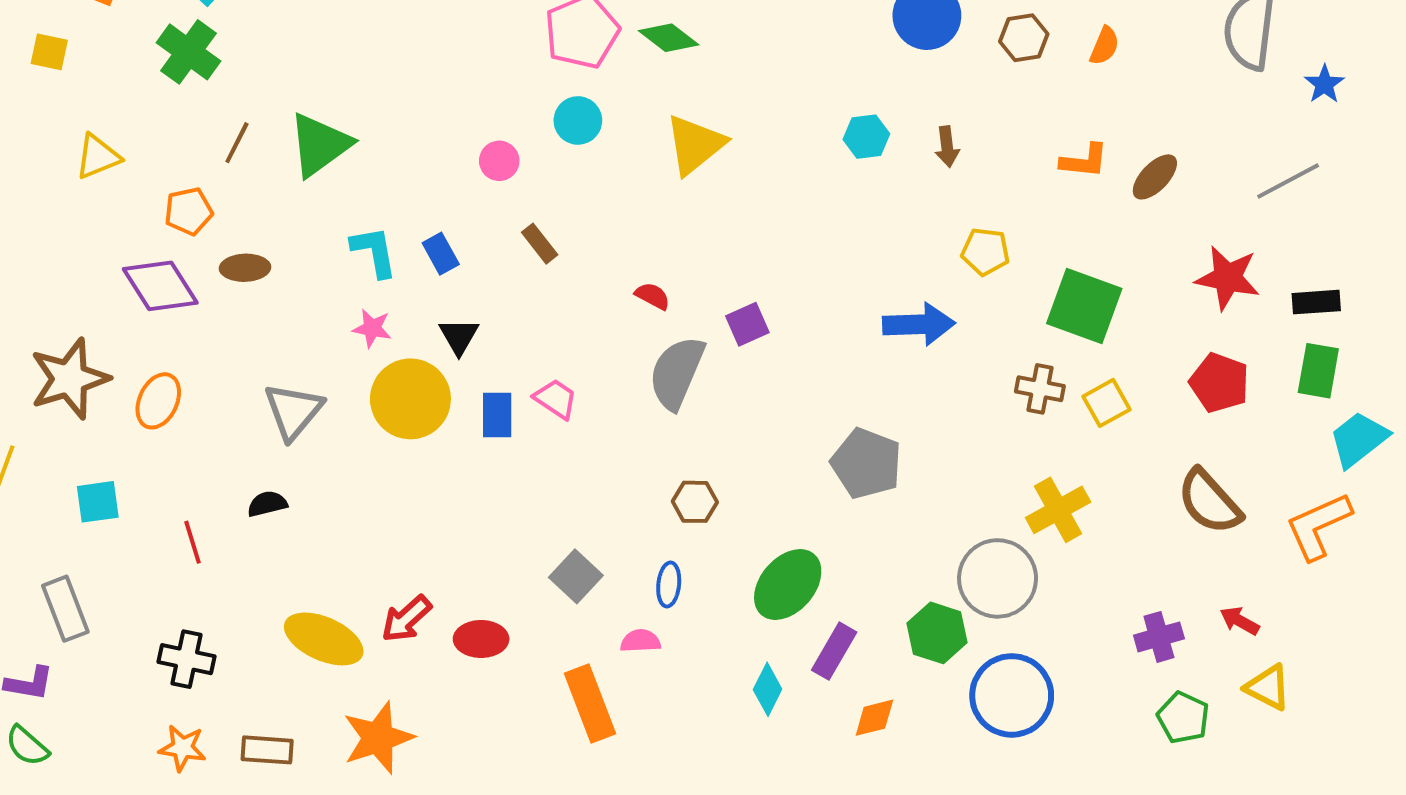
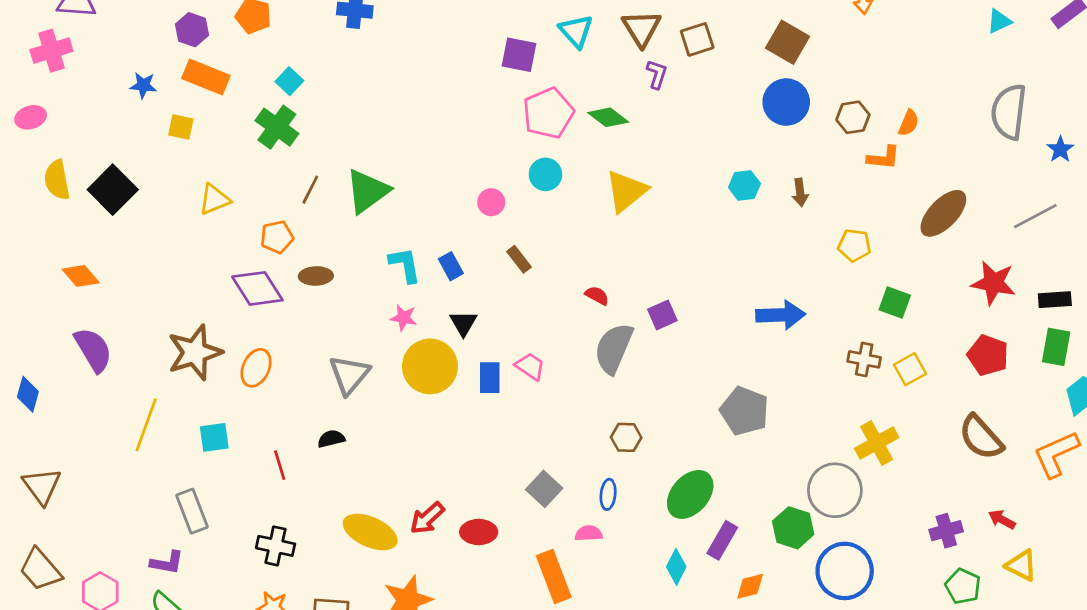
orange L-shape: (1084, 161) -> (884, 158), moved
brown ellipse: (1155, 177) -> (943, 213), size x1.5
yellow pentagon: (985, 252) -> (854, 245), moved
green square: (1084, 306) -> (895, 302), size x0.6

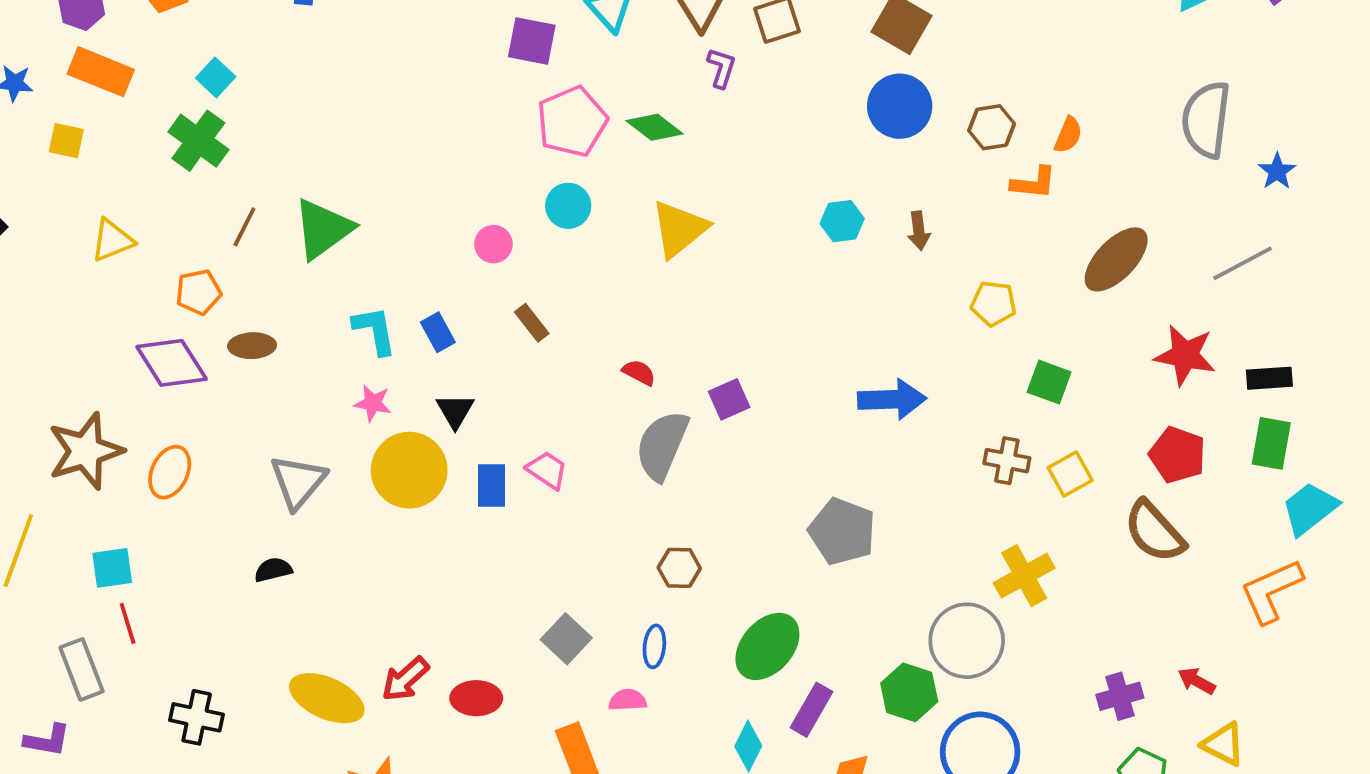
brown semicircle: (981, 437) -> (1154, 531), moved
red line: (280, 465) -> (128, 623), moved

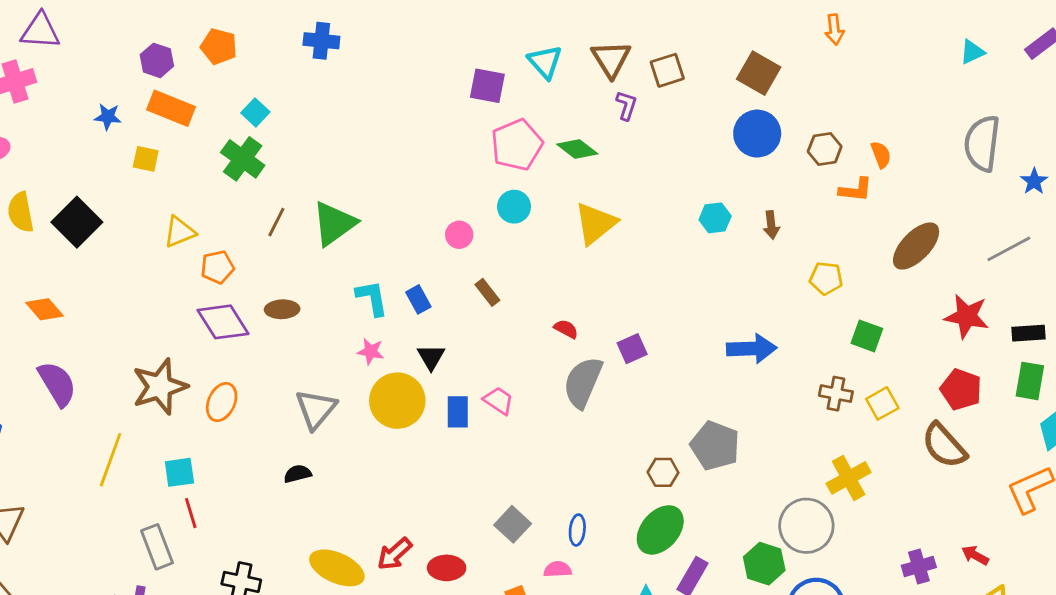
orange semicircle: (1068, 135) -> (881, 155), turned -44
orange pentagon: (198, 292) -> (217, 267), moved
brown hexagon: (679, 568) -> (663, 472), moved

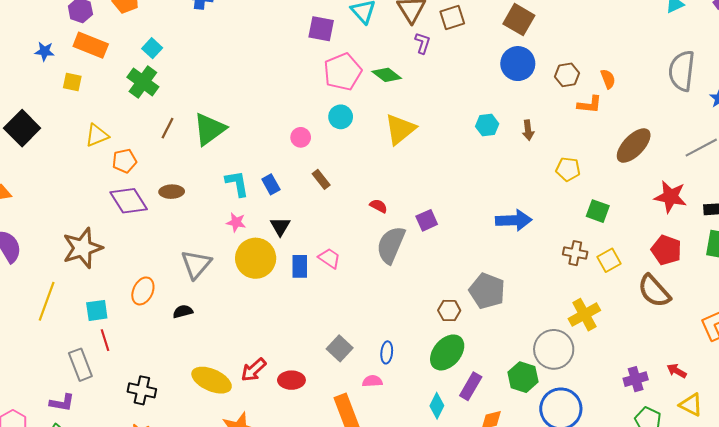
orange ellipse: (222, 402) -> (143, 291), moved

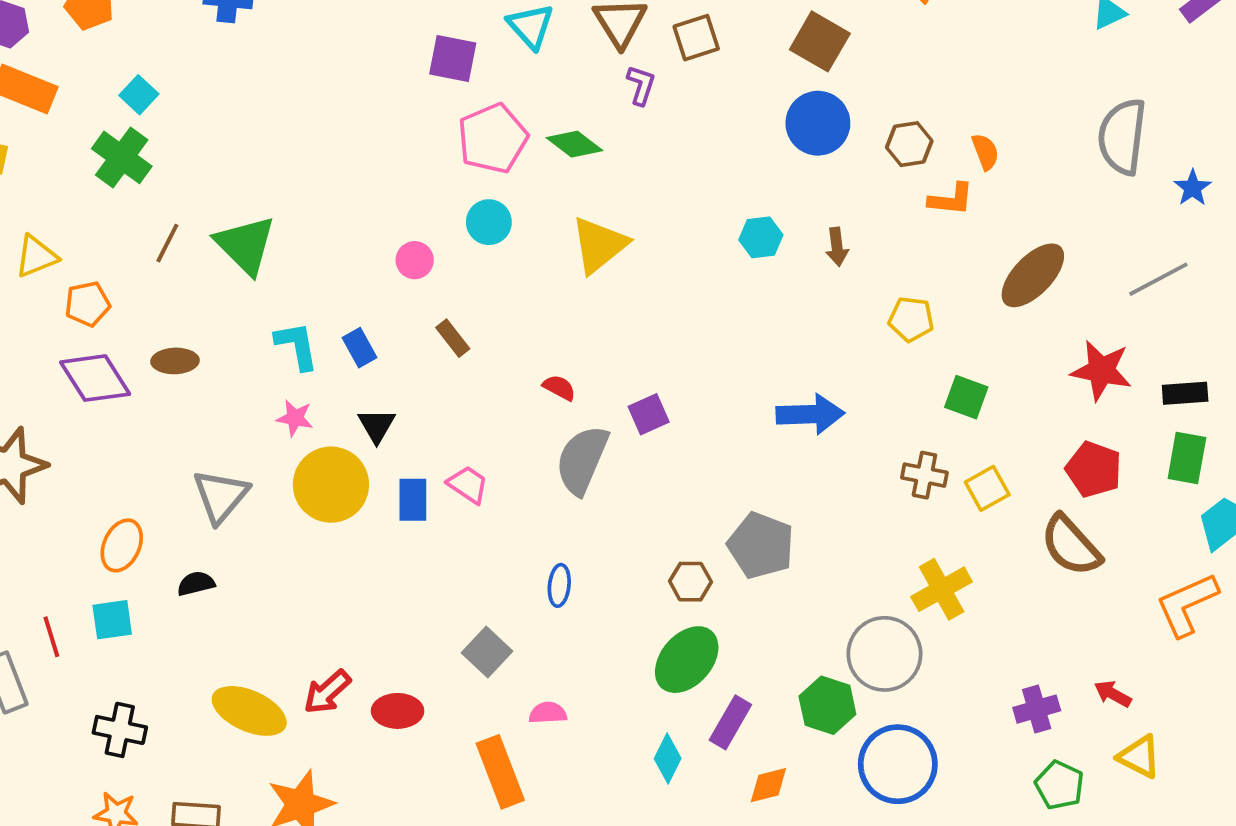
green triangle: (209, 129) -> (245, 245), turned -39
cyan square: (97, 310) -> (112, 620), moved
blue ellipse: (387, 352) -> (559, 585), moved

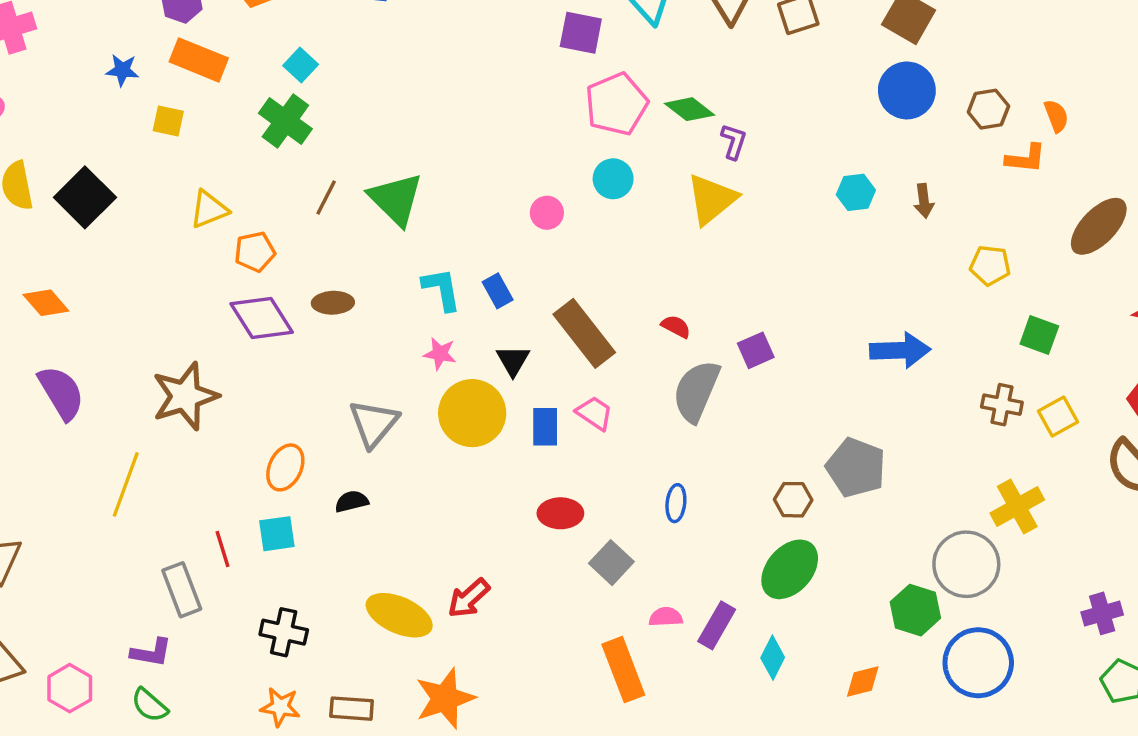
purple L-shape: (641, 85) -> (734, 141), moved
brown rectangle: (453, 338) -> (584, 333), moved, size x2.0
red ellipse: (398, 711) -> (560, 513), moved
purple rectangle: (730, 722) -> (717, 625), moved

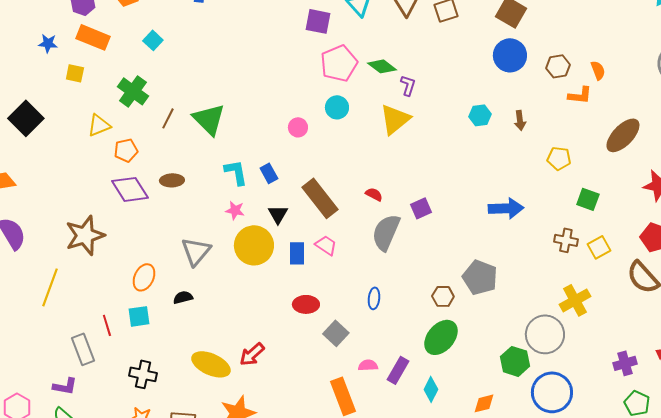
green cross: (285, 121) -> (133, 91), moved

